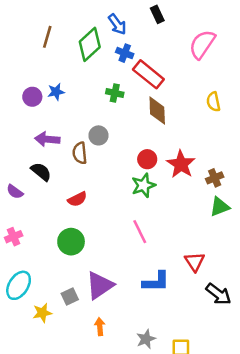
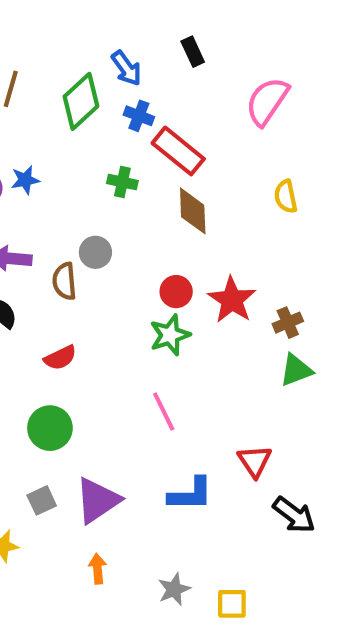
gray square: (70, 297) -> (42, 500), moved

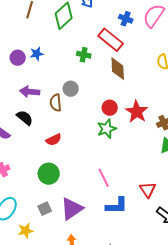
blue cross: (139, 116) -> (126, 19), moved
pink line: (164, 412) -> (104, 178), moved

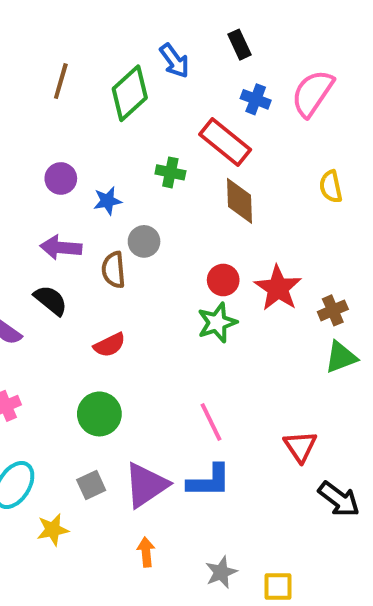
blue star: (37, 54) -> (107, 201), moved
purple circle: (18, 58) -> (61, 178), moved
blue L-shape: (117, 206) -> (209, 481), moved

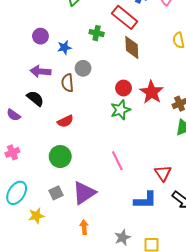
blue L-shape: (209, 481) -> (145, 200), moved

